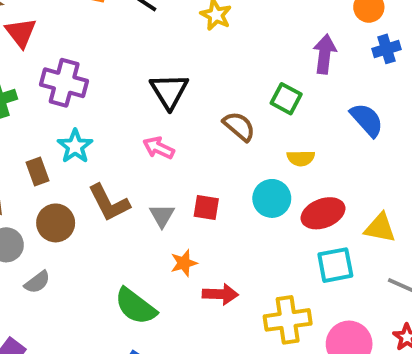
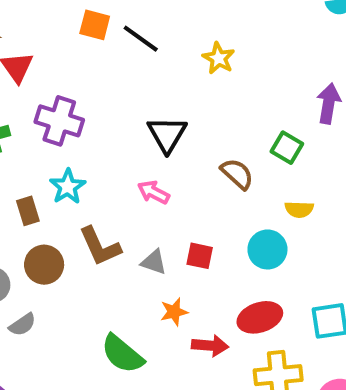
red ellipse: (323, 213) -> (260, 317), moved
gray triangle: (162, 216) -> (154, 262), turned -44

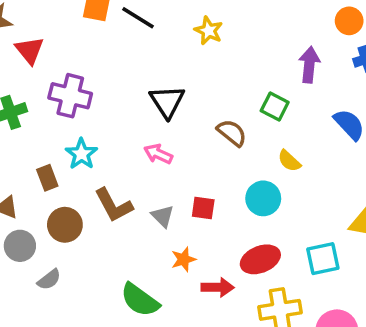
yellow semicircle: (299, 209) -> (289, 161), turned 45
gray triangle: (154, 262) -> (163, 216), turned 30

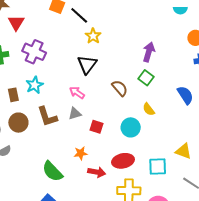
yellow star: (209, 31) -> (93, 36), moved
purple arrow: (309, 65) -> (149, 52), moved
gray triangle: (163, 216) -> (75, 113), moved, turned 48

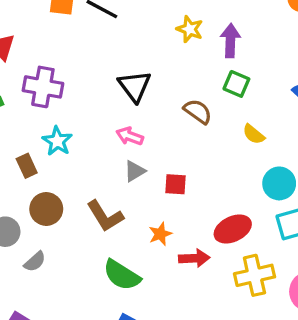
yellow star: (93, 36) -> (190, 29), moved
brown L-shape: (47, 117) -> (105, 216), moved
cyan circle: (131, 127) -> (279, 183), moved

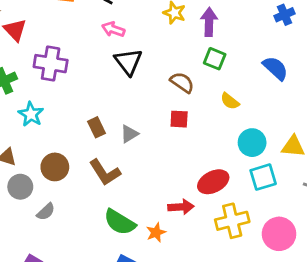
pink arrow: (130, 136) -> (113, 29), moved
cyan star: (57, 141) -> (31, 114), moved
brown rectangle: (27, 166) -> (96, 127), moved
red square: (175, 184) -> (179, 119), moved
orange star: (160, 234) -> (156, 232), moved

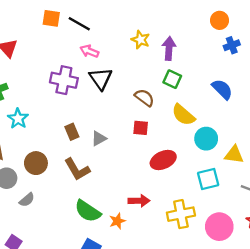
purple cross: (51, 64) -> (64, 80), moved
yellow semicircle: (230, 101) -> (183, 115), size x1.5
cyan circle: (252, 143) -> (206, 139), moved
red ellipse: (213, 182) -> (163, 160), moved

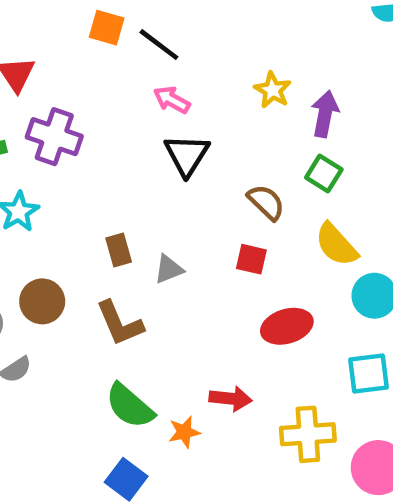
purple cross: (64, 80) -> (54, 137), moved

